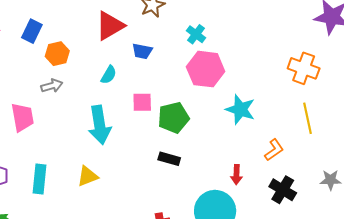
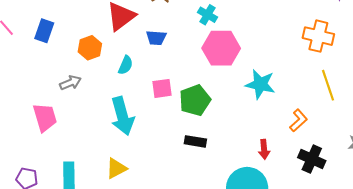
orange hexagon: (57, 54) -> (90, 48), moved

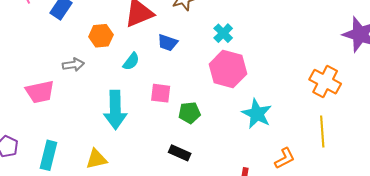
green pentagon: (195, 100) -> (189, 113), size x0.7
pink trapezoid: (45, 117) -> (40, 92), turned 80

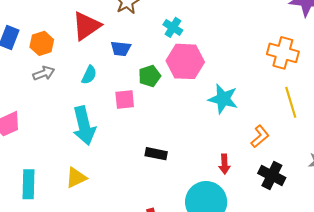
orange hexagon: (101, 36) -> (42, 43), moved
gray arrow: (73, 65) -> (44, 73), moved
green pentagon: (189, 113) -> (150, 76), moved

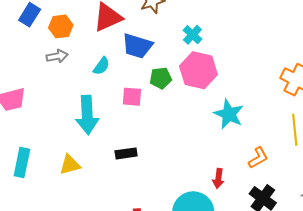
blue trapezoid: (121, 49) -> (137, 46), size x1.5
black rectangle: (156, 154) -> (126, 153), moved, turned -30

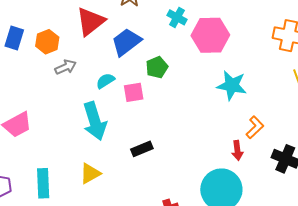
blue trapezoid: (137, 46) -> (126, 42), turned 140
gray arrow: (57, 56) -> (66, 67), moved
cyan semicircle: (101, 66) -> (105, 81), moved, turned -144
pink hexagon: (198, 70) -> (210, 35), moved
orange L-shape: (258, 158) -> (255, 127), moved

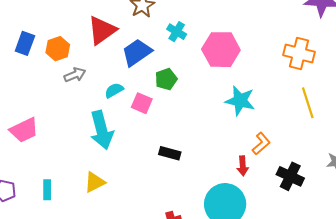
cyan cross: (177, 17) -> (177, 32), moved
pink square: (134, 92) -> (142, 103), turned 30
black rectangle: (142, 149) -> (170, 153), moved, turned 35
cyan rectangle: (43, 183) -> (47, 190), size x0.7

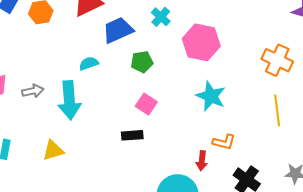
gray arrow: (75, 75) -> (33, 91), moved
pink square: (142, 103) -> (146, 104), moved
orange L-shape: (261, 144) -> (224, 142), turned 45
black rectangle: (170, 153) -> (132, 135), turned -30

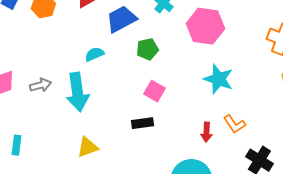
orange L-shape: (224, 142) -> (234, 124), turned 45
yellow triangle: (53, 150) -> (87, 147), moved
red arrow: (202, 161) -> (206, 132), moved

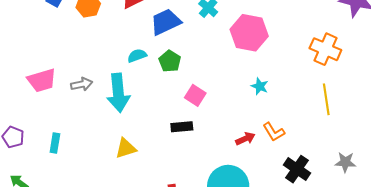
green pentagon: (147, 49) -> (170, 61), moved, turned -30
cyan star: (218, 79) -> (260, 86), size x0.6
red arrow: (206, 132) -> (245, 139), turned -120

